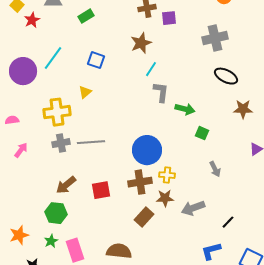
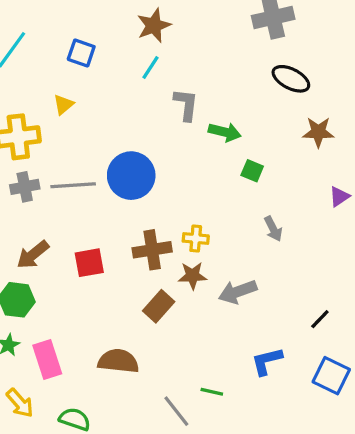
cyan line: (151, 69) -> (151, 67), moved
blue circle: (147, 150) -> (131, 176), moved
black line: (228, 222) -> (320, 319), moved

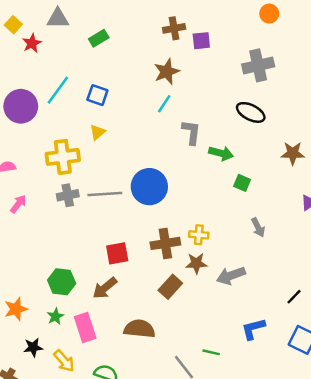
blue square: (81, 53) -> (97, 95), moved
black ellipse: (291, 79) -> (251, 112), moved
brown arrow: (33, 255) -> (105, 288), moved

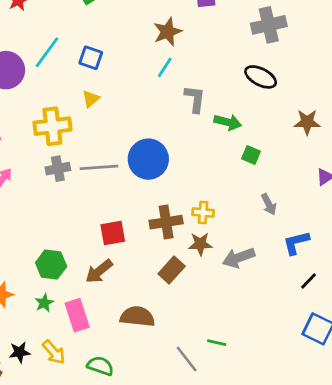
blue L-shape: (253, 329) -> (296, 243), moved
black star: (33, 347) -> (20, 352), moved

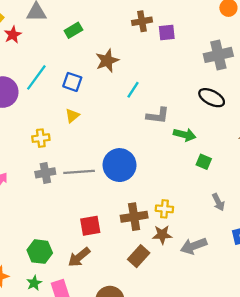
brown star: (167, 32) -> (107, 61), moved
gray L-shape: (195, 99) -> (158, 116), turned 90
yellow cross: (52, 126) -> (41, 138), size x0.6

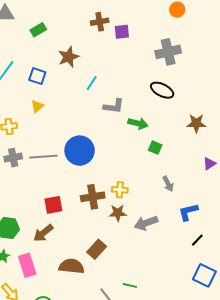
brown rectangle: (139, 256) -> (97, 249), moved

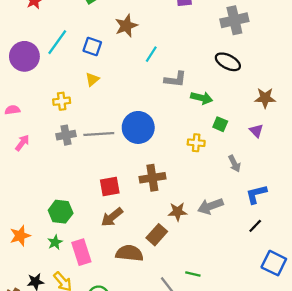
purple triangle: (209, 164) -> (256, 131), moved, turned -40
yellow cross: (120, 190) -> (196, 143), moved
brown star: (118, 213) -> (178, 212), moved
brown arrow: (43, 233) -> (112, 217), moved
black line: (197, 240) -> (255, 226), moved

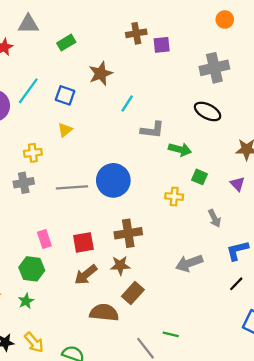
gray cross: (66, 135) -> (24, 183), moved
brown star: (178, 212) -> (120, 265), moved
pink rectangle: (81, 252) -> (44, 239), moved, size x0.7

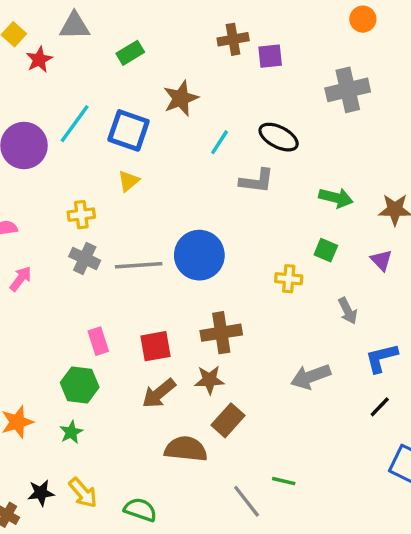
blue square: (65, 95) -> (129, 130), size x1.4
black ellipse: (208, 111) -> (279, 137), moved
green arrow: (180, 149) -> (336, 198), moved
gray cross: (24, 183) -> (85, 258), moved, turned 36

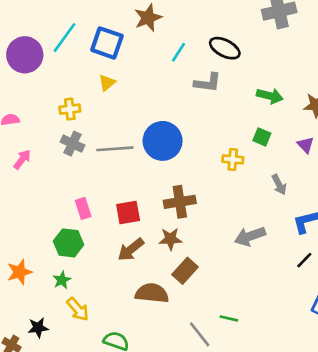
yellow arrow: (83, 493) -> (78, 309), moved

